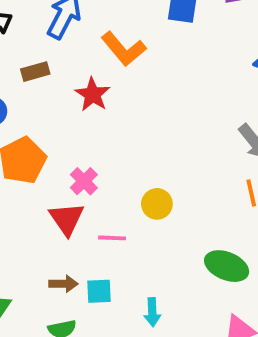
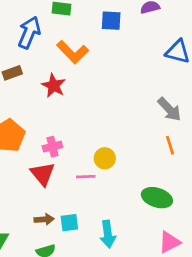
pink cross: (84, 181) -> (52, 147), turned 36
pink line: (112, 238) -> (86, 177), moved
cyan arrow: (152, 312) -> (108, 234), size x1.4

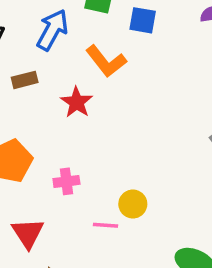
blue square: (111, 21) -> (143, 20), moved
red triangle: (43, 174) -> (28, 233), moved

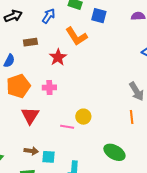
blue arrow: (52, 30) -> (49, 16), size x0.7
pink cross: (66, 181) -> (49, 88), moved
red triangle: (28, 233) -> (30, 116), moved

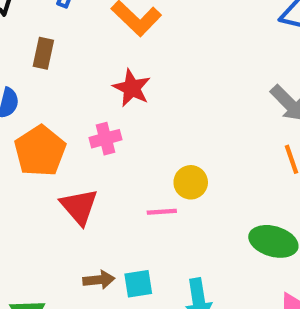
brown rectangle: (30, 42) -> (43, 53), turned -56
red star: (58, 57) -> (132, 88), moved

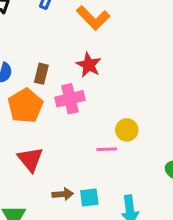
brown rectangle: (43, 53) -> (41, 74), moved
pink cross: (105, 139) -> (70, 99), size x1.4
red triangle: (79, 207) -> (30, 159), moved

